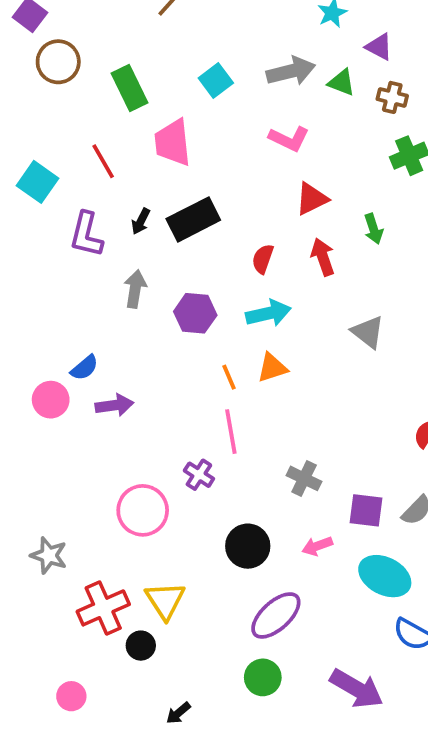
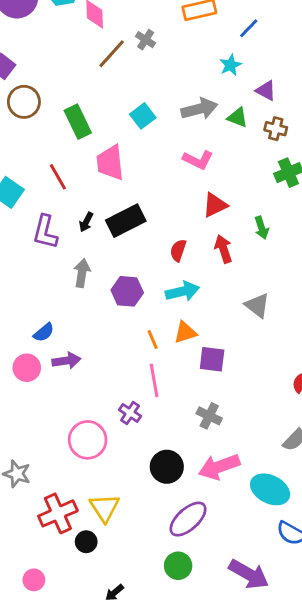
pink circle: (51, 400) -> (27, 368), moved
purple square: (366, 510) -> (212, 359), moved
pink arrow: (317, 546) -> (219, 467), size x1.8

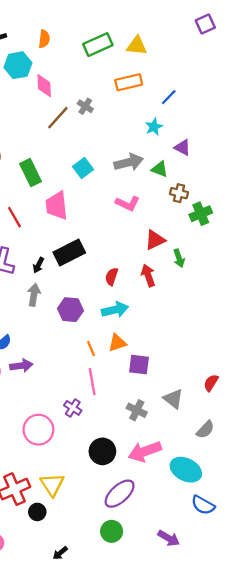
brown cross: (276, 129) -> (179, 193), moved
red triangle: (215, 205) -> (155, 240), moved
black arrow: (86, 222) -> (38, 265), moved
gray triangle: (257, 306) -> (173, 399), moved
purple arrow: (249, 574) -> (169, 538), size x0.7

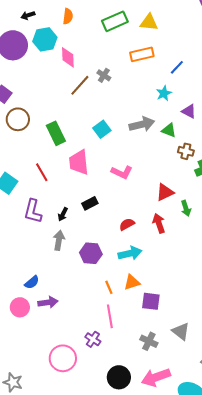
pink L-shape: (128, 203) -> (122, 172), moved
black rectangle: (69, 253) -> (90, 203), size x0.6
red semicircle: (112, 277) -> (127, 224), turned 42

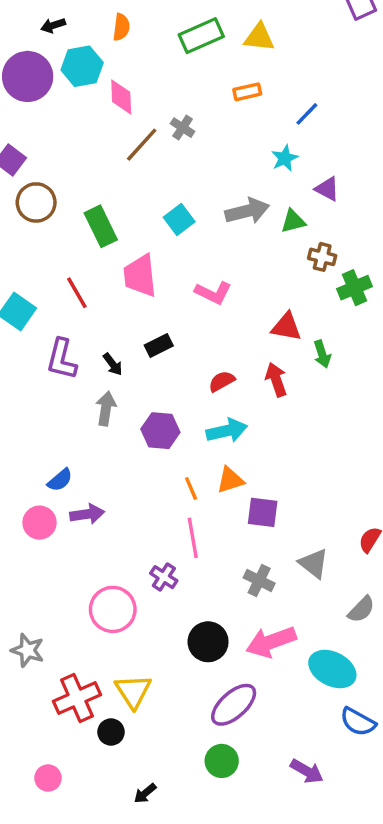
orange rectangle: (142, 54) -> (247, 92), size x0.7
green triangle: (169, 130) -> (293, 221), turned -35
red triangle: (165, 192) -> (286, 327), turned 36
black arrow: (63, 214) -> (113, 364), turned -64

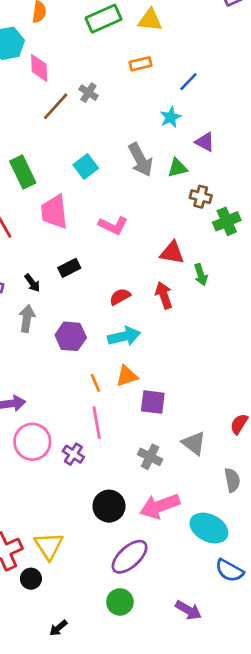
gray arrow: (247, 211) -> (140, 160), turned 76
pink circle: (113, 609) -> (32, 442), moved
gray semicircle: (361, 609) -> (232, 480), turned -55

